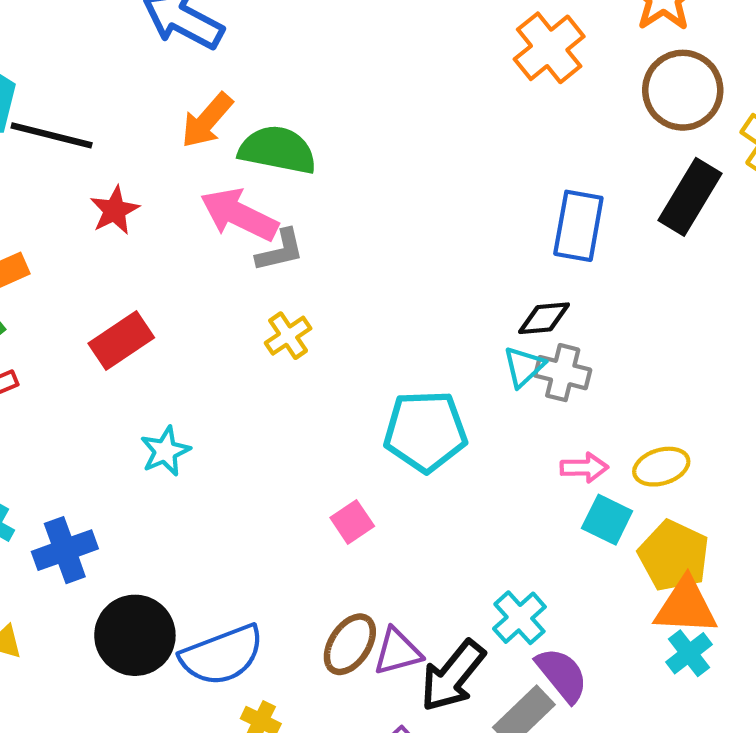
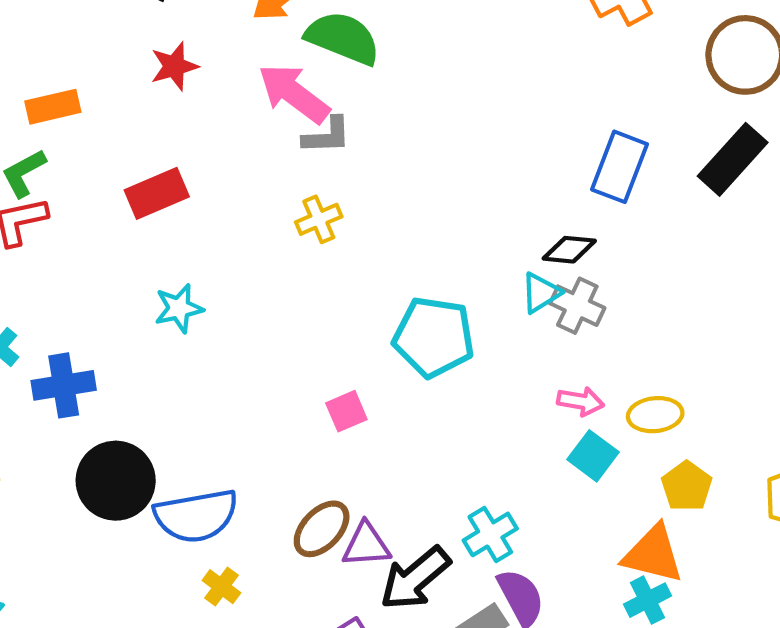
yellow pentagon: (674, 556) -> (687, 486), moved, size x0.7

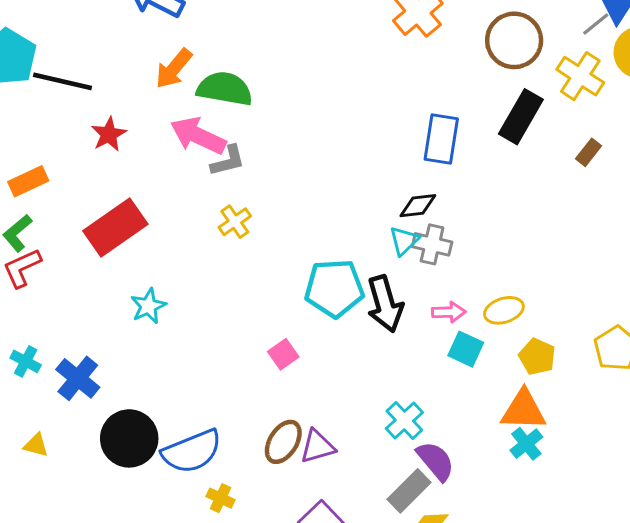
red rectangle: (157, 193) -> (115, 227), size x1.4
blue cross: (64, 385) -> (78, 378), turned -30
black arrow: (415, 578) -> (385, 304), moved, turned -54

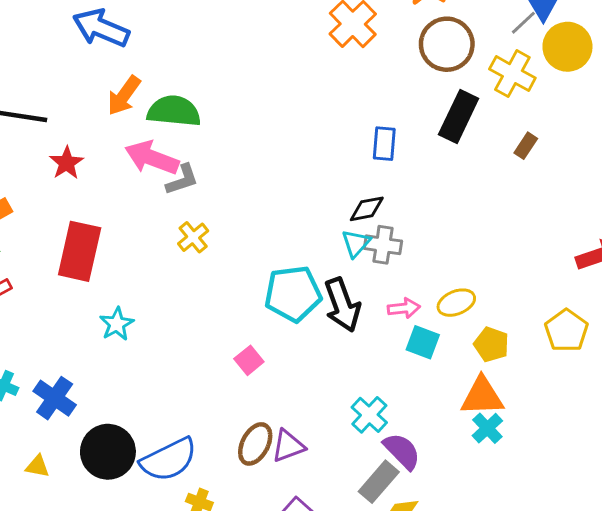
blue rectangle: (441, 139) -> (384, 144), size x0.7
red rectangle: (115, 227) -> (80, 251), turned -38
yellow triangle: (36, 445) -> (38, 466), moved

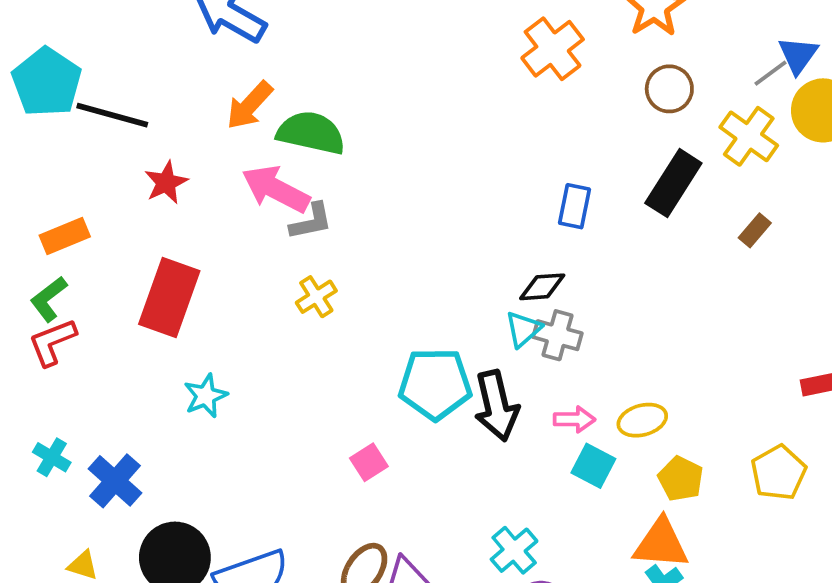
brown circle: (447, 44) -> (669, 89), size x0.7

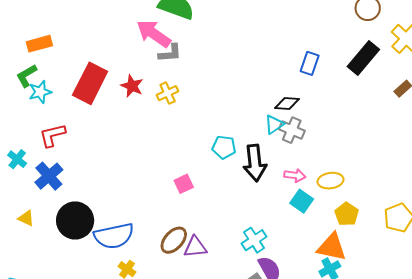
red star: (166, 183) -> (132, 86), moved, turned -30
red L-shape: (52, 342) -> (52, 135), moved
cyan pentagon: (435, 384) -> (224, 147), size x0.6
cyan star: (206, 396) -> (40, 92), moved

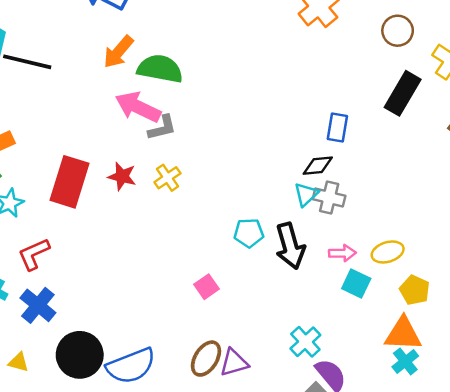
blue rectangle: (310, 63) -> (337, 128), moved

